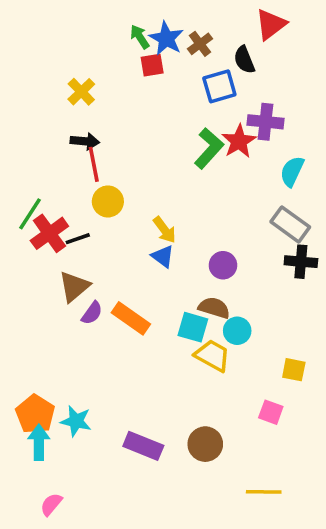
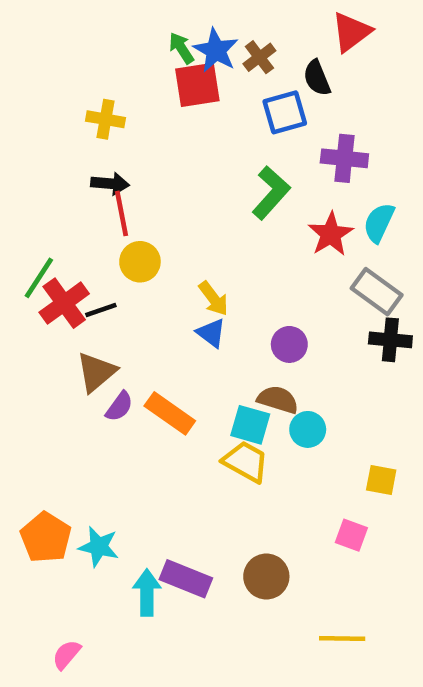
red square: (152, 65) -> (197, 85), size x1.5
yellow cross: (81, 92) -> (106, 119), turned -36
red star: (239, 141) -> (331, 234), moved
yellow trapezoid: (212, 356) -> (246, 462), moved
cyan arrow: (39, 442) -> (147, 593), moved

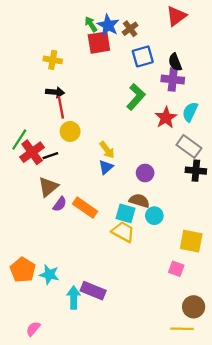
black semicircle: (317, 78) -> (175, 62), moved
blue triangle: (211, 333) -> (106, 167), turned 42
yellow square: (381, 480) -> (191, 241), size x1.5
brown circle: (266, 576) -> (194, 307), moved
yellow line: (342, 639) -> (182, 329), moved

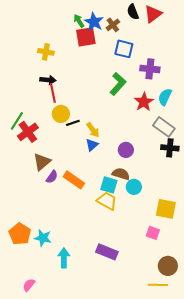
blue square: (143, 56) -> (124, 49), turned 30
black semicircle: (175, 62) -> (133, 12), moved
black line: (50, 156) -> (73, 123), moved
purple rectangle: (93, 291) -> (107, 252), moved

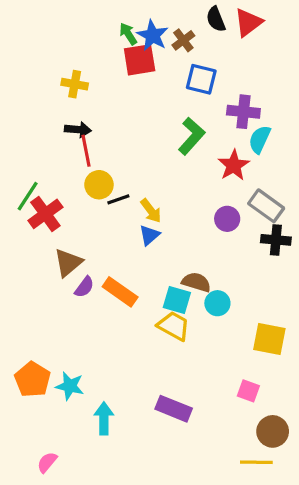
cyan semicircle: (165, 97) -> (260, 139), moved
purple circle: (126, 150) -> (227, 219), moved
pink square: (153, 233) -> (248, 391), moved

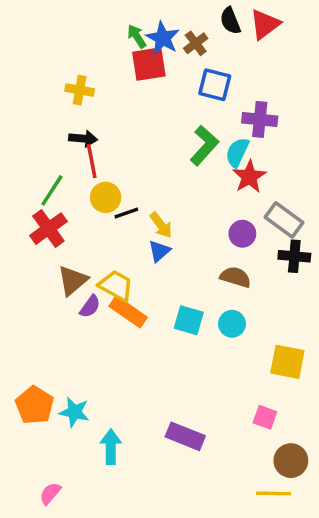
cyan semicircle: (260, 139) -> (237, 152), moved
green line: (28, 196) -> (52, 190), moved
brown semicircle: (196, 282) -> (235, 277), moved
yellow trapezoid: (174, 326) -> (116, 286), moved

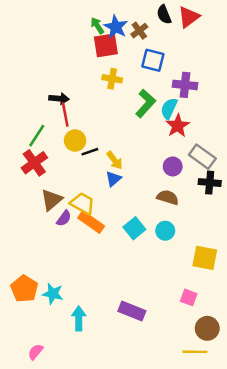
yellow cross: (80, 90) -> (112, 79), moved
cyan square: (189, 320) -> (134, 228), turned 35

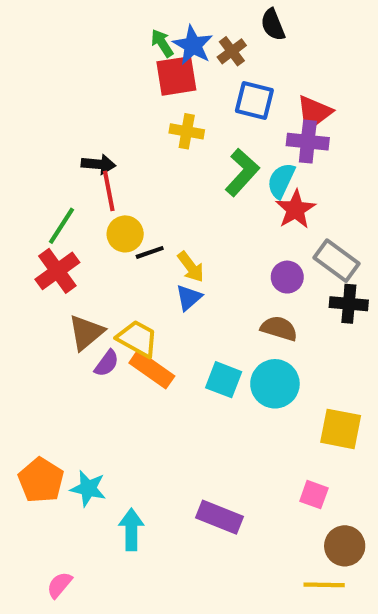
red triangle: (189, 17) -> (314, 113), moved
cyan square: (134, 228) -> (224, 380), turned -30
cyan circle: (165, 231) -> (275, 384), size x1.5

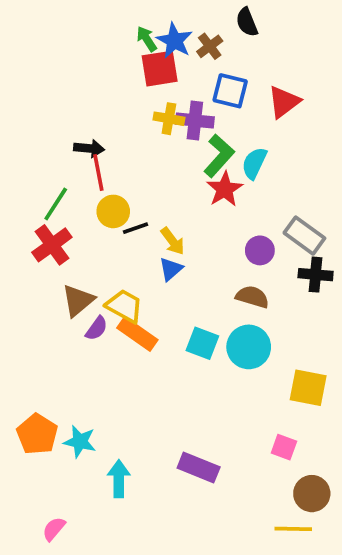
purple cross: (308, 142) -> (195, 121), moved
red star: (295, 209) -> (225, 189), moved

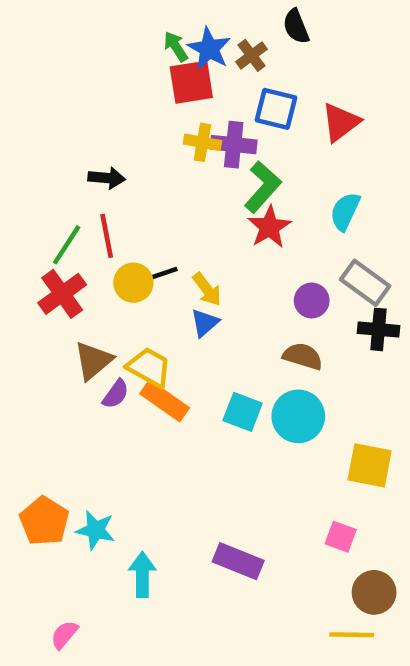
cyan semicircle: (254, 163) -> (345, 211), moved
red line: (98, 172) -> (107, 236), moved
yellow circle: (113, 211) -> (133, 283), moved

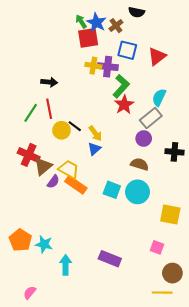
black semicircle: (296, 26) -> (136, 12), turned -56
black line: (162, 274) -> (75, 126), turned 56
gray rectangle: (365, 283) -> (151, 118), moved, turned -75
red cross: (62, 294) -> (29, 155), moved, turned -30

